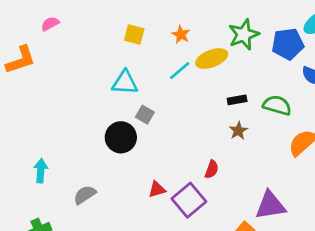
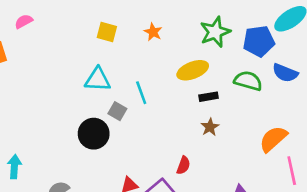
yellow ellipse: (212, 59) -> (193, 70), moved
cyan line: (180, 71) -> (141, 93), moved, turned -70
green semicircle: (277, 105) -> (248, 81), moved

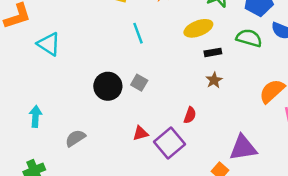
cyan triangle: (98, 80) -> (49, 44), moved, turned 30
cyan line: (141, 93) -> (138, 33), moved
gray square: (117, 111) -> (139, 83), moved

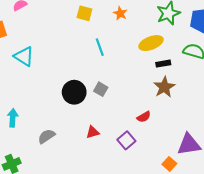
brown star: (214, 80) -> (164, 87), size x1.5
red semicircle: (190, 115) -> (144, 117), turned 40
red triangle: (140, 133) -> (93, 132), moved
purple square: (169, 143) -> (126, 140), size x0.7

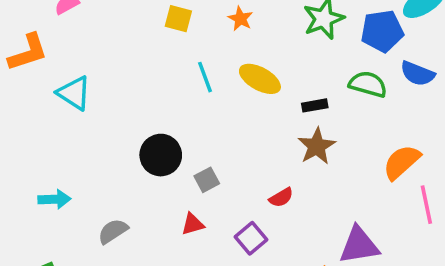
yellow ellipse: (151, 43) -> (260, 79), moved, turned 50
gray square: (101, 89) -> (207, 180), moved, turned 32
cyan arrow: (13, 118) -> (54, 199), turned 84

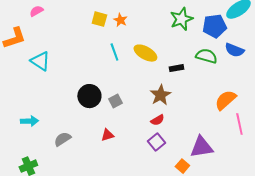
orange star: (240, 19) -> (120, 20), moved
brown star: (317, 146) -> (160, 95), moved
gray square: (207, 180) -> (115, 101), moved
purple square: (251, 238) -> (156, 142), moved

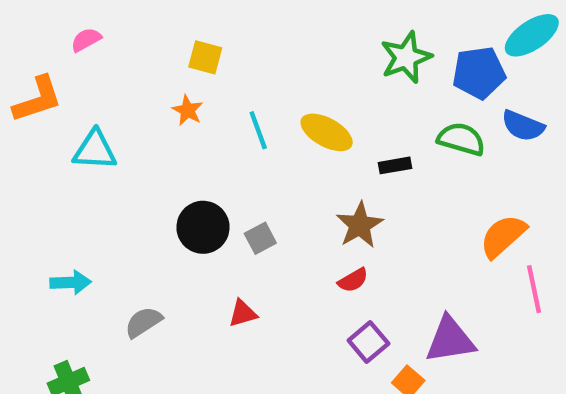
yellow square: (99, 19) -> (205, 57), moved
orange star: (120, 20) -> (188, 110), moved
cyan triangle: (40, 61) -> (95, 150), turned -30
purple square: (156, 142) -> (368, 342), moved

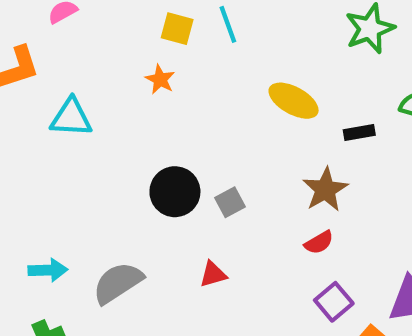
cyan line: (258, 130) -> (228, 24), moved
cyan arrow: (71, 282) -> (48, 270), moved
gray semicircle: (143, 322) -> (118, 283), size x1.4

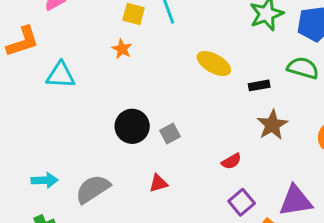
brown star: (325, 190) -> (272, 125), moved

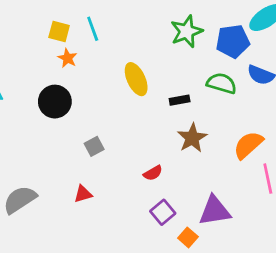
orange star: (122, 49) -> (67, 58), moved
yellow ellipse: (214, 64) -> (136, 79), turned 36
black circle: (132, 126) -> (55, 102), moved

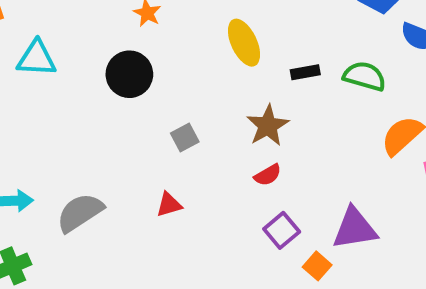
green semicircle: (222, 83) -> (365, 76), moved
brown star: (192, 138) -> (268, 126), moved

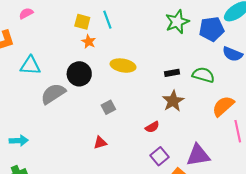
yellow ellipse: (244, 43) -> (123, 66), moved, turned -55
brown star: (268, 126) -> (173, 101), moved
gray semicircle: (80, 213) -> (53, 94), moved

